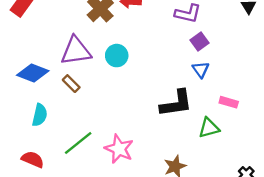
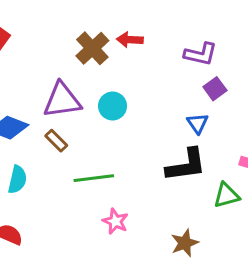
blue triangle: (201, 70) -> (198, 123), moved
green line: (78, 143) -> (94, 178), moved, turned 32
pink star: (119, 149) -> (115, 221), size x0.7

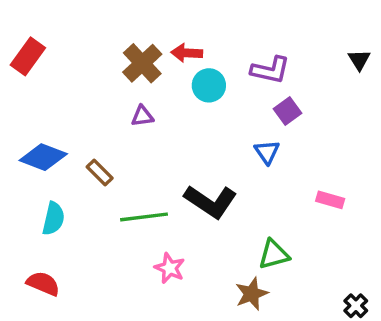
purple triangle: (62, 100) -> (142, 116), moved, size x0.5
cyan circle: (113, 106) -> (209, 85), moved
black L-shape: (186, 165) -> (211, 202), moved, turned 42
green triangle: (226, 195) -> (274, 254), moved

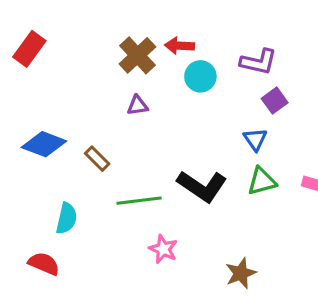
cyan semicircle: (53, 219) -> (66, 218), moved
green triangle: (274, 254) -> (262, 181), moved

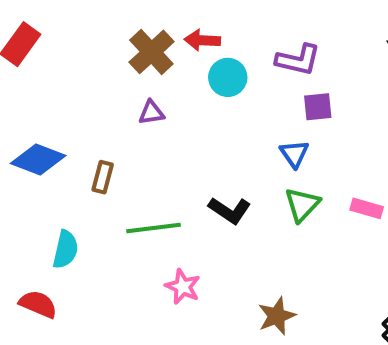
purple square: (275, 101) -> (318, 107), turned 30
brown rectangle: (97, 159) -> (103, 177), turned 60
green triangle: (262, 181) -> (302, 205), turned -32
black L-shape: (202, 186) -> (230, 210), size x0.7

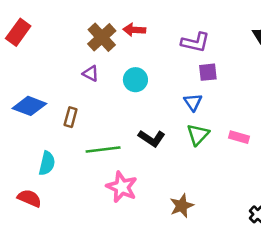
cyan circle: (228, 77) -> (135, 80), moved
purple triangle: (151, 113) -> (91, 73), moved, turned 35
pink star: (183, 287) -> (122, 187), size x1.4

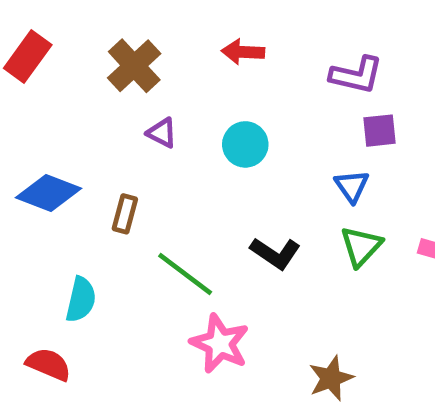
brown cross: (102, 37) -> (134, 66), moved
green line: (103, 150) -> (185, 274), turned 44

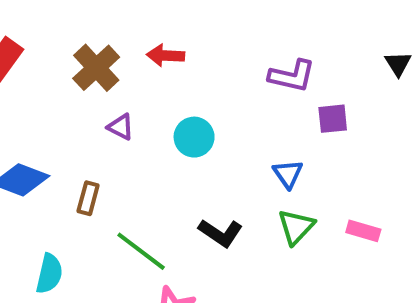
red arrow: (243, 52) -> (166, 56), moved
purple square: (380, 131) -> (333, 119), moved

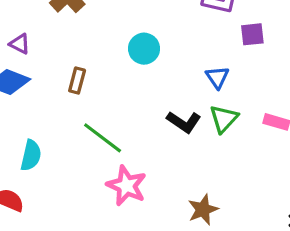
purple triangle: (121, 127) -> (20, 44), moved
brown rectangle: (88, 198) -> (77, 80), moved
black L-shape: (221, 233) -> (184, 122), moved

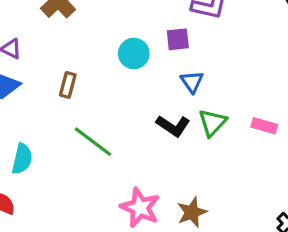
purple square: (252, 34) -> (178, 39), moved
blue triangle: (217, 77) -> (192, 82), moved
pink star: (126, 186) -> (140, 208), moved

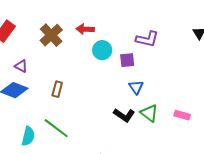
cyan circle: (134, 53) -> (102, 50), moved
green triangle: (212, 123) -> (149, 113), turned -36
green line: (93, 142) -> (56, 128), moved

